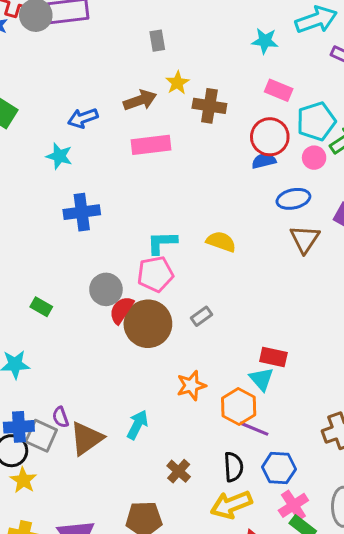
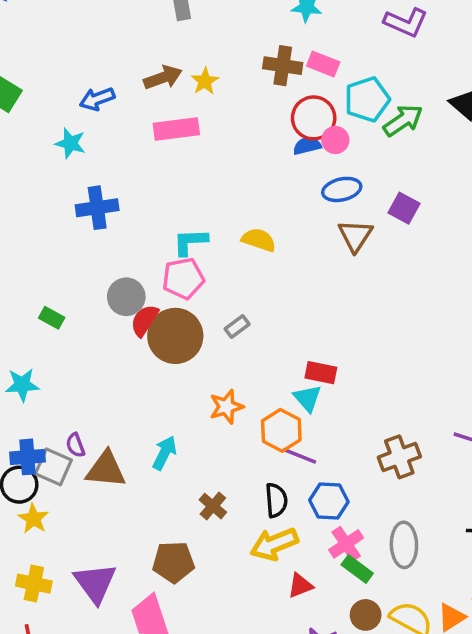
yellow star: (177, 83) -> (205, 81), moved
brown cross: (209, 106) -> (283, 66), moved
pink circle: (314, 158) -> (335, 140), moved
brown triangle: (86, 438) -> (106, 469), turned 42

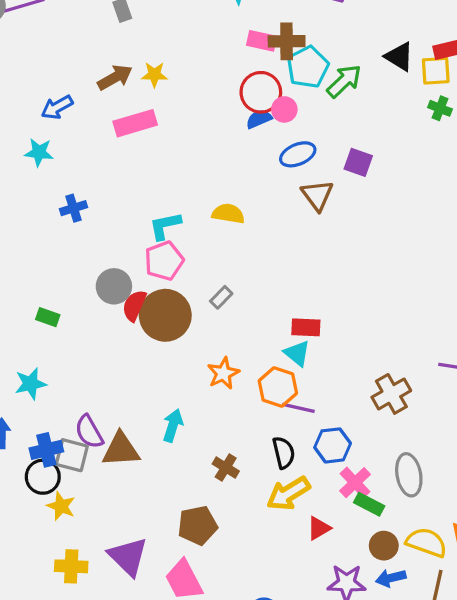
brown cross: (283, 66) -> (287, 41), moved
yellow star: (205, 81) -> (154, 75), turned -30
blue cross: (97, 208) -> (73, 208), size x0.7
purple semicircle: (75, 445) -> (89, 432), size x1.5

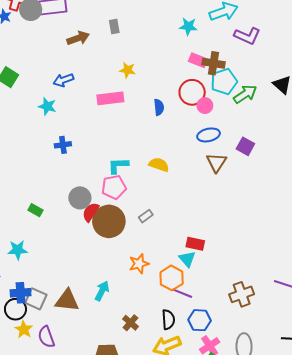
brown arrow: (115, 77) -> (78, 38), moved
blue semicircle: (259, 119) -> (159, 107), moved, turned 98
purple semicircle: (89, 432) -> (46, 337), moved

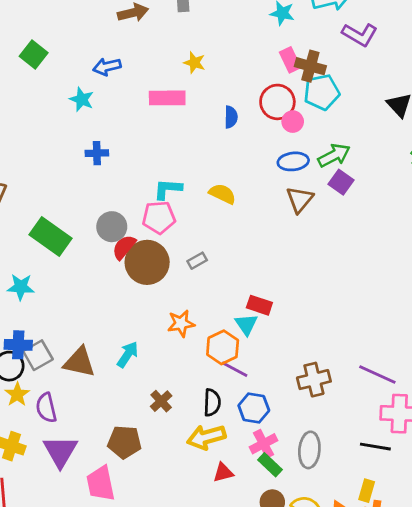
pink rectangle: (198, 60) -> (290, 60), turned 36
green arrow: (245, 94) -> (334, 155), moved
green rectangle: (35, 210) -> (50, 236), size x2.0
gray square: (36, 299) -> (38, 355), turned 30

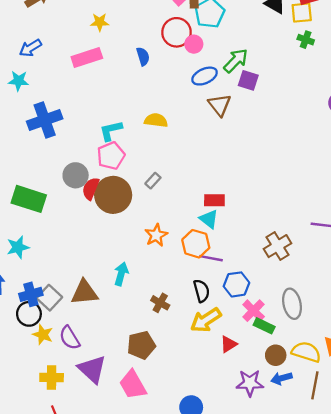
blue cross: (97, 153) -> (45, 120), size x1.8

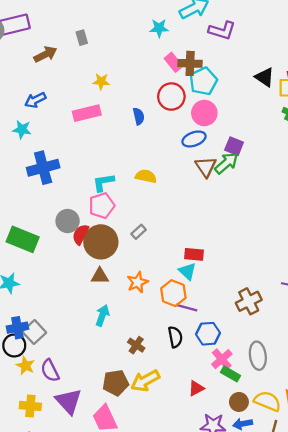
pink circle: (194, 44) -> (204, 113), moved, size x1.5
green arrow: (236, 61) -> (226, 163), moved
brown triangle: (84, 292) -> (100, 276), moved, size x0.7
yellow arrow: (206, 320) -> (145, 381), moved

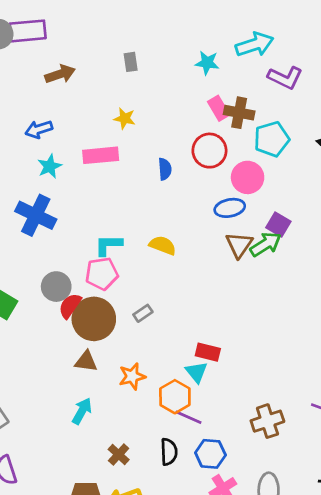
gray rectangle: (82, 38) -> (131, 62), moved
cyan pentagon: (203, 81) -> (272, 139), moved
cyan star: (22, 130) -> (50, 166), moved, turned 30
blue cross: (43, 168) -> (36, 215), turned 32

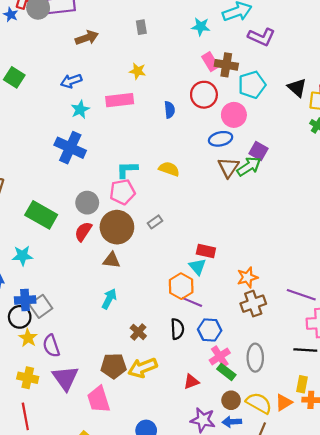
red semicircle: (70, 306) -> (83, 231), moved
orange star: (132, 376) -> (247, 277), moved

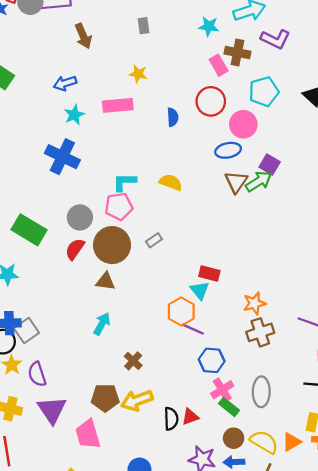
brown arrow: (87, 38) -> (83, 36), turned 85
brown cross: (226, 65) -> (237, 53), moved
black semicircle: (177, 329) -> (171, 419), moved

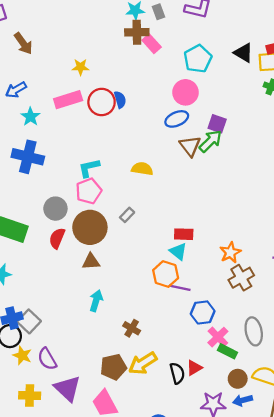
gray rectangle: (144, 26) -> (159, 12), moved
brown cross: (237, 53) -> (137, 32), moved
red circle: (211, 101) -> (102, 102), moved
yellow semicircle: (171, 182) -> (142, 169), moved

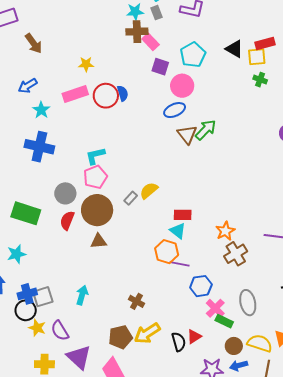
purple square: (217, 124) -> (160, 67), moved
yellow semicircle: (142, 169) -> (149, 191), moved, turned -48
cyan arrow: (96, 301) -> (82, 295), moved
gray square: (29, 321) -> (43, 297), turned 30

